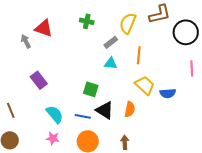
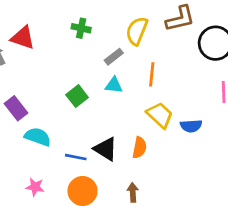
green square: (91, 89) -> (77, 96), moved, turned 35
cyan semicircle: (55, 114) -> (38, 137), moved, turned -30

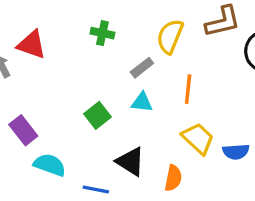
black triangle: (106, 149) -> (130, 162), moved

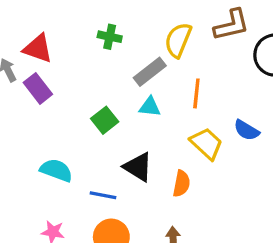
gray rectangle: (142, 68) -> (150, 72), size x1.4
purple rectangle: (23, 130) -> (38, 88), moved
blue semicircle: (236, 152) -> (247, 130), moved, turned 35

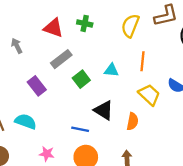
red triangle: (38, 48) -> (53, 28), moved
gray rectangle: (150, 72) -> (61, 59), moved
purple rectangle: (38, 88) -> (37, 86), moved
cyan semicircle: (56, 170) -> (26, 121), moved

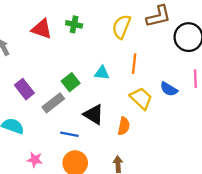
gray rectangle: (61, 59) -> (53, 103), moved

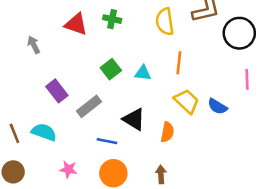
yellow semicircle: (121, 27) -> (165, 22), turned -30
green square: (71, 82) -> (111, 69), moved
blue semicircle: (169, 89) -> (217, 106), moved

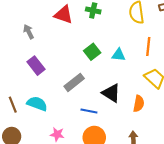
purple rectangle: (57, 91) -> (36, 66), moved

